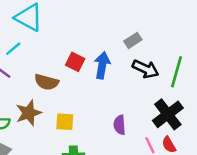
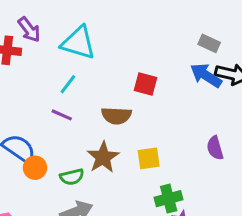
gray rectangle: (133, 40) -> (209, 43), turned 70
blue arrow: (102, 65) -> (206, 75), moved, turned -55

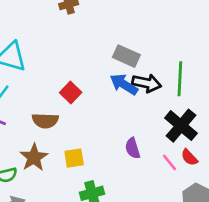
gray rectangle: (209, 43) -> (126, 56), size x1.4
red square: (145, 84) -> (71, 92), turned 30

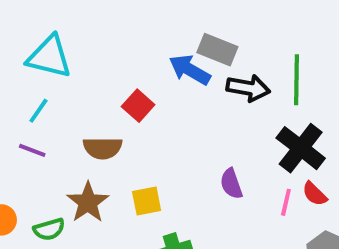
blue arrow: (124, 84) -> (190, 70), moved
pink line: (169, 162) -> (286, 202), turned 54

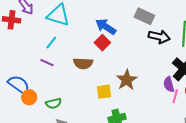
blue arrow: (190, 70) -> (106, 27), moved
purple semicircle: (231, 184) -> (169, 84), moved
brown star: (88, 202) -> (127, 80), moved

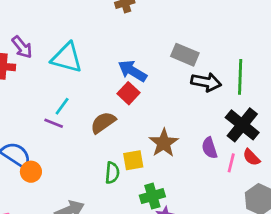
cyan line: (51, 42) -> (62, 106), moved
brown semicircle: (83, 63) -> (103, 123), turned 144
purple semicircle: (169, 84) -> (209, 148), moved
green semicircle: (53, 103) -> (112, 173), moved, turned -70

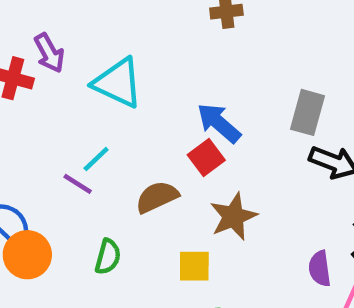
gray rectangle: (185, 55) -> (308, 112), turned 72
brown star: (164, 143) -> (233, 217), moved
orange circle: (31, 172) -> (27, 255), size x1.4
green semicircle: (112, 173) -> (108, 257), moved

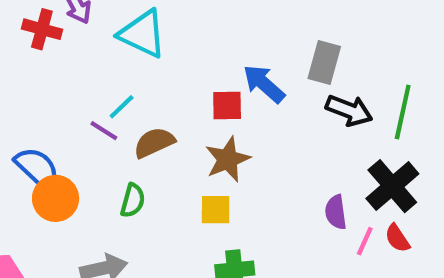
blue arrow: (219, 123) -> (264, 84), moved
red square: (206, 157) -> (227, 105), turned 36
brown semicircle: (157, 197) -> (154, 143), moved
brown star: (233, 217) -> (228, 159), moved

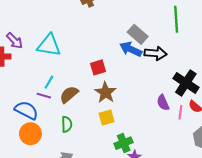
gray rectangle: (324, 62) -> (138, 34), turned -48
blue arrow: (264, 84) -> (131, 49), moved
green line: (403, 112) -> (176, 19), moved
blue semicircle: (37, 168) -> (26, 110), moved

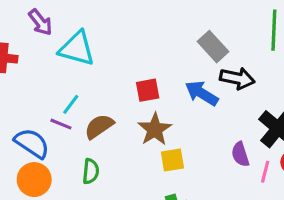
purple arrow: (15, 41) -> (40, 22), moved
blue arrow: (131, 49) -> (202, 93), moved
yellow square: (107, 118) -> (172, 160), moved

